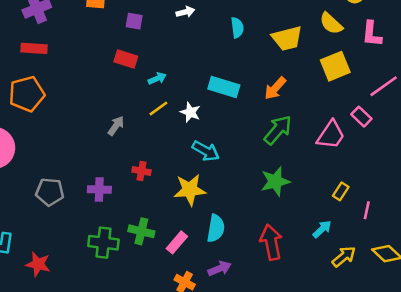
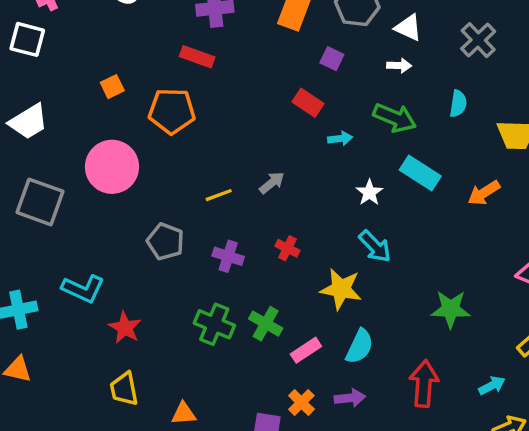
yellow line: (158, 108) -> (219, 195), moved
green arrow: (278, 130) -> (395, 118), moved, turned 56

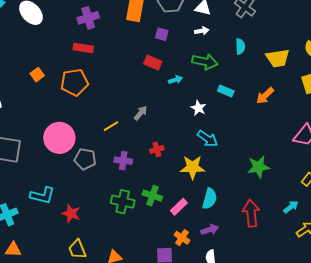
pink circle: (112, 167) -> (59, 138), moved
cyan rectangle: (420, 173) -> (226, 91), size x0.7
red cross: (287, 248) -> (157, 149), turned -32

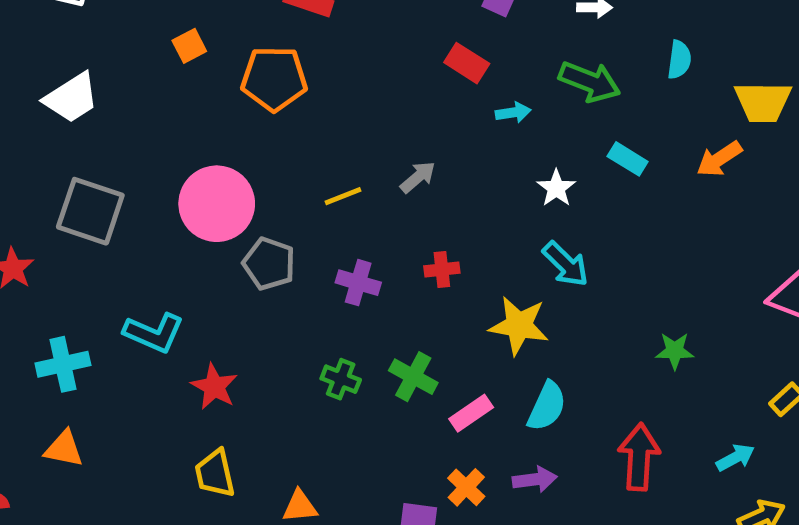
orange arrow: (265, 96) -> (719, 159), moved
green star: (259, 167) -> (675, 351), size x0.7
green cross: (123, 202) -> (341, 379), size x0.7

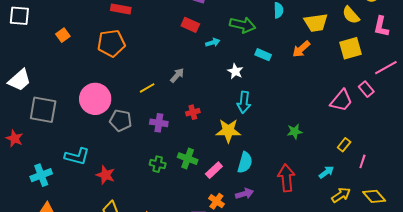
orange square: (189, 46) -> (63, 35), moved
white trapezoid: (72, 98) -> (19, 80), moved
cyan arrow: (566, 264) -> (244, 102), turned 60

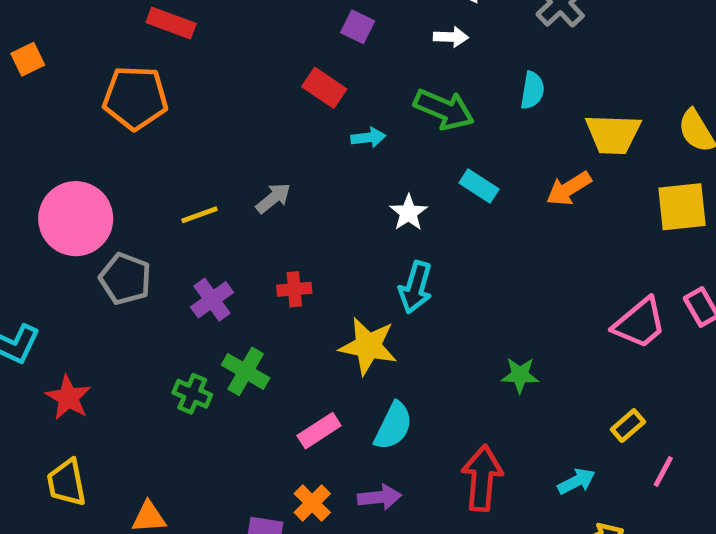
purple cross: (159, 123) -> (212, 300), turned 36
green cross: (188, 159) -> (246, 371), moved

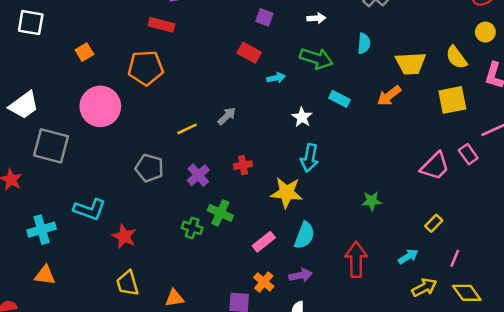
pink circle: (76, 219) -> (100, 106), moved
pink line: (663, 472) -> (455, 258), moved

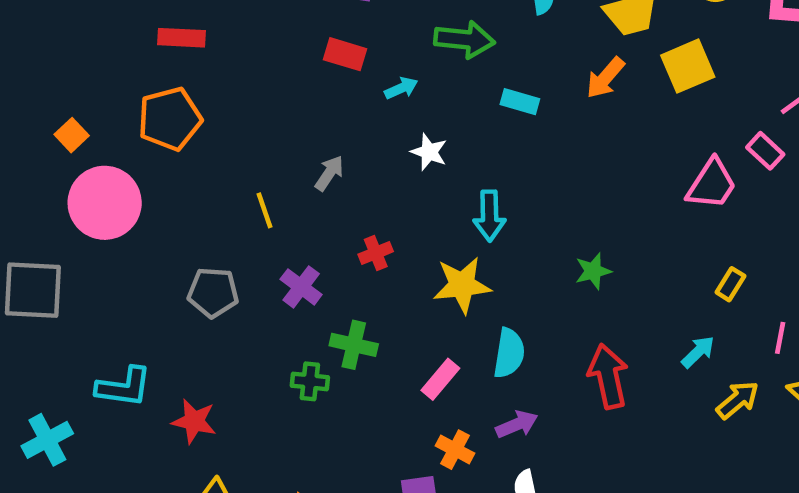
orange square: (84, 52) -> (72, 135), moved
yellow square: (452, 100) -> (688, 66), moved
white star: (302, 117) -> (429, 152), moved
yellow line: (187, 129) -> (265, 210), turned -72
green star: (372, 201) -> (593, 271), moved

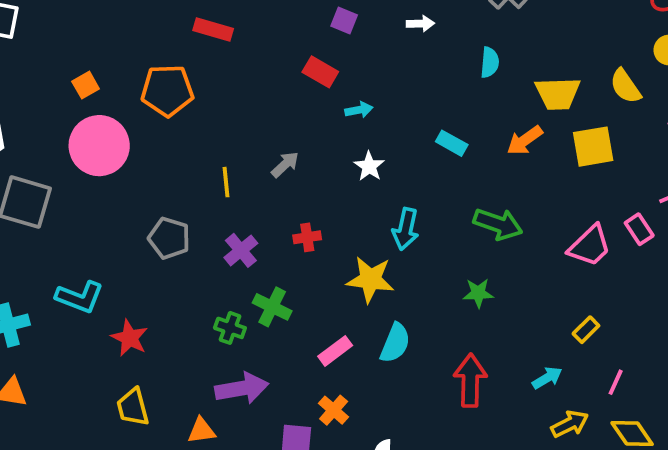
red rectangle: (182, 38) -> (213, 30), moved
green arrow: (464, 39) -> (498, 224), moved
purple arrow: (517, 424) -> (242, 388), moved, size x1.5

